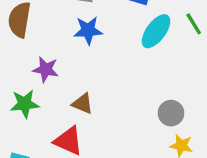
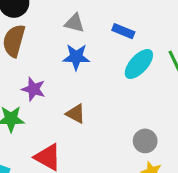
brown triangle: (83, 104) -> (76, 114), moved

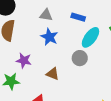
blue star: (76, 57) -> (49, 37), turned 30
gray circle: (145, 141) -> (80, 58), moved

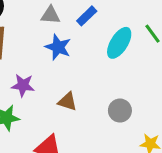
blue rectangle: (78, 17) -> (87, 16), moved, turned -56
gray circle: (80, 58) -> (120, 111), moved

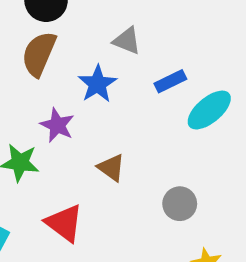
blue rectangle: (87, 16) -> (170, 81), moved
blue star: (58, 47) -> (97, 84), moved

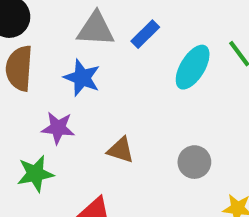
gray triangle: (127, 41) -> (96, 29), size x1.4
blue rectangle: (170, 81) -> (145, 34), moved

